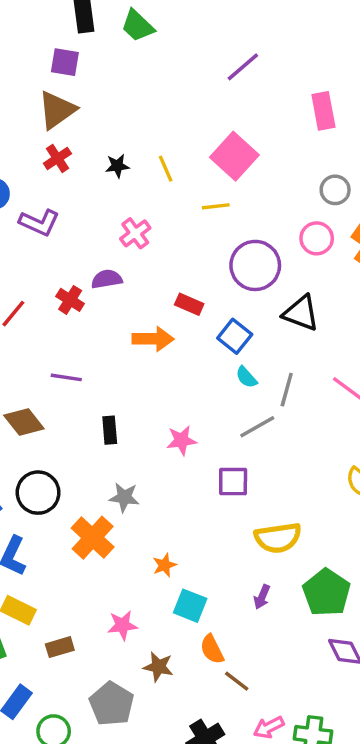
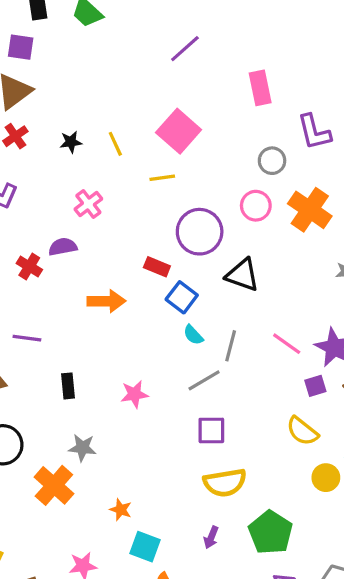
red rectangle: (189, 304) -> (157, 267), moved
purple square: (233, 482) -> (211, 430), moved
orange star: (165, 565) -> (121, 510), turned -30

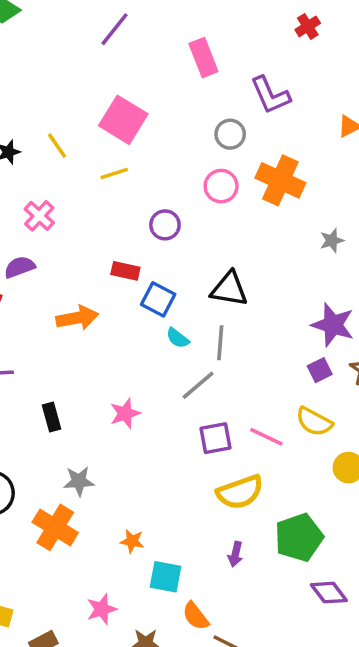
purple circle: (200, 232) -> (165, 225), size x0.6
black triangle: (242, 275) -> (229, 289), moved
pink line: (287, 344) -> (266, 437), moved
green pentagon: (271, 532) -> (299, 537), turned 30

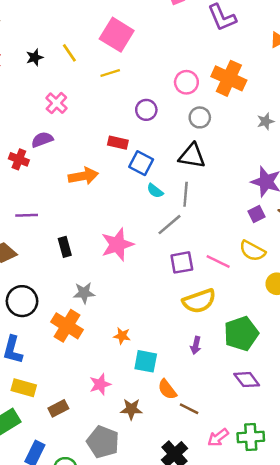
gray circle: (230, 134) -> (200, 117), moved
pink star: (125, 413) -> (117, 245), size x1.5
purple diamond: (329, 593) -> (247, 380), moved

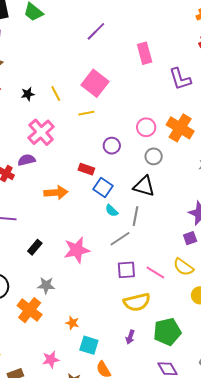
pink cross: (56, 103) -> (41, 132), size x1.5
black rectangle: (65, 247) -> (35, 247), turned 49

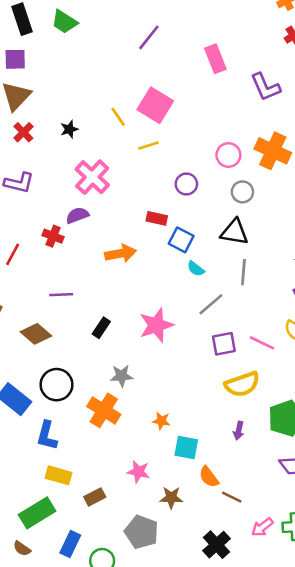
yellow line: (56, 94) -> (118, 117), moved
gray line: (135, 216) -> (243, 272), moved
pink star: (51, 359) -> (139, 472), turned 30

